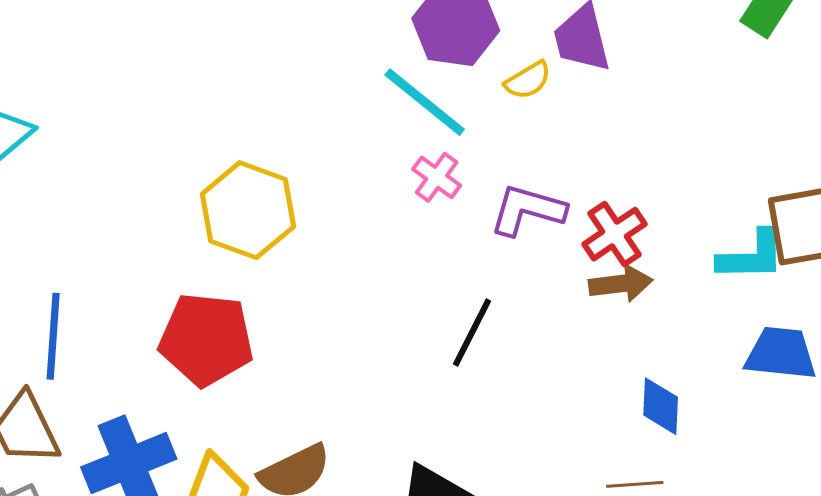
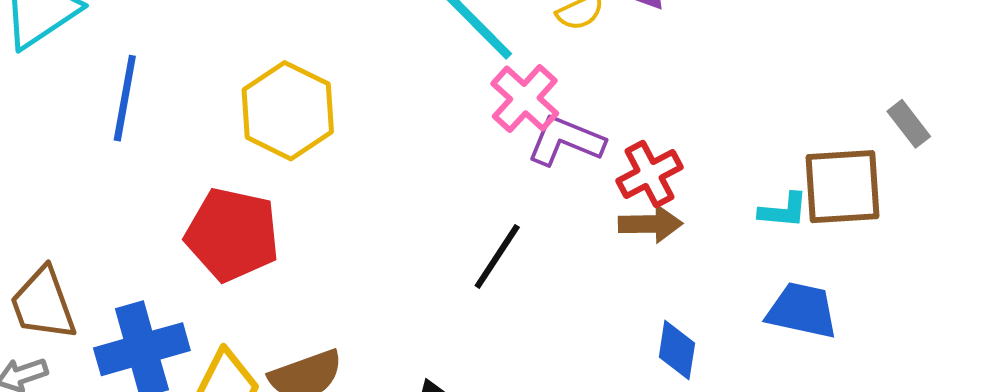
pink cross: (437, 177) -> (525, 99), moved, size x1.4
cyan L-shape: (751, 256) -> (783, 210), size x0.7
blue line: (53, 336) -> (125, 98), moved

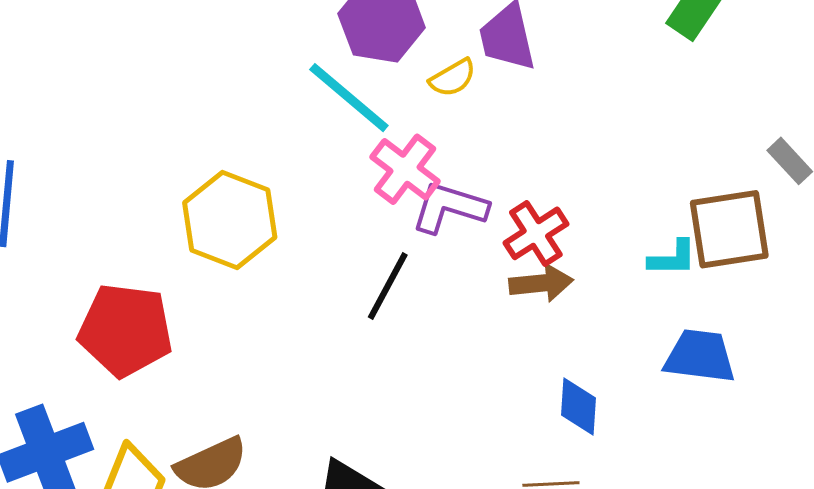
yellow hexagon: (288, 111) -> (230, 220), moved
black line: (497, 256) -> (388, 286), moved

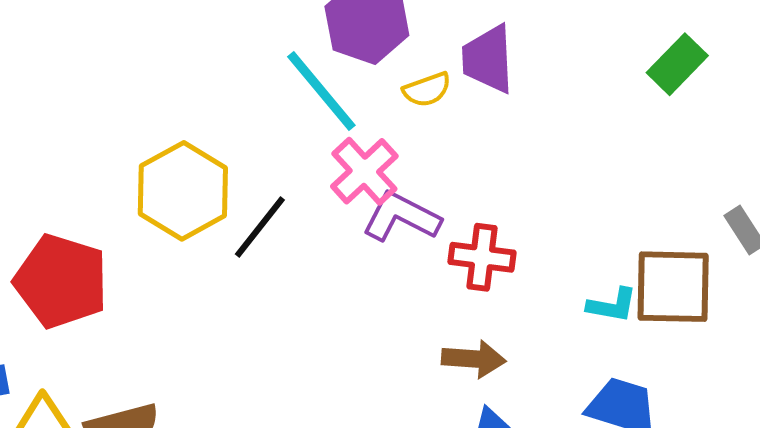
red cross: (536, 233) -> (482, 257), turned 30
brown arrow: (541, 283) -> (474, 359), moved
black line: (388, 286) -> (260, 227), moved

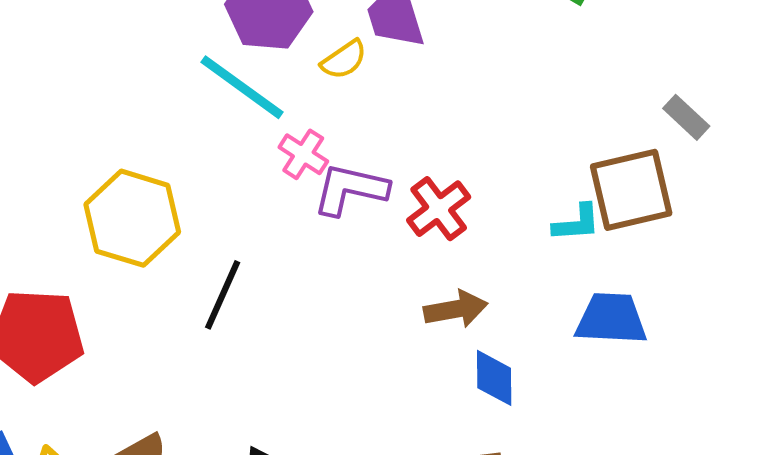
pink cross: (364, 171) -> (303, 154), size x0.7
black line: (260, 227) -> (223, 295), moved
red cross: (482, 257) -> (439, 209), turned -30

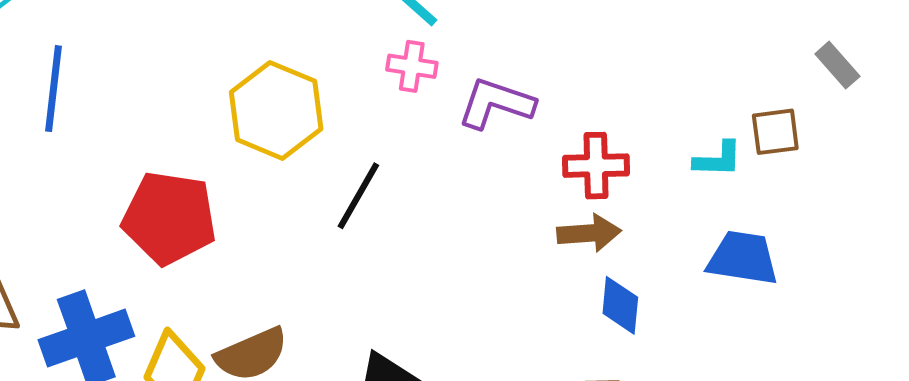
pink cross: (303, 154) -> (412, 66), moved, turned -30
brown square: (631, 190) -> (775, 132), size x0.6
red cross: (439, 209) -> (596, 166), moved, turned 30

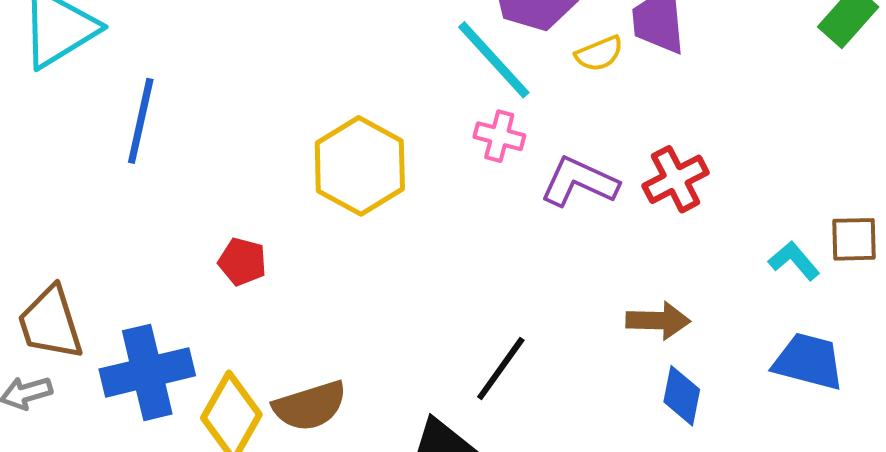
cyan L-shape: (718, 159) -> (794, 261), turned -138
red cross: (596, 166) -> (676, 179), moved, turned -32
black line: (358, 196) -> (501, 368), moved
red pentagon: (169, 218) -> (242, 262), size x0.5

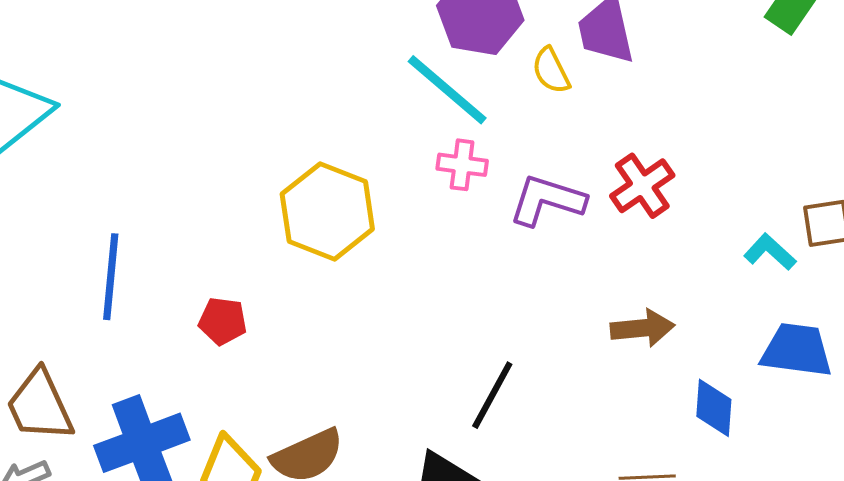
yellow semicircle: (599, 54) -> (551, 71), turned 93
blue line: (141, 121) -> (111, 277), moved
blue diamond: (682, 396) -> (714, 408), moved

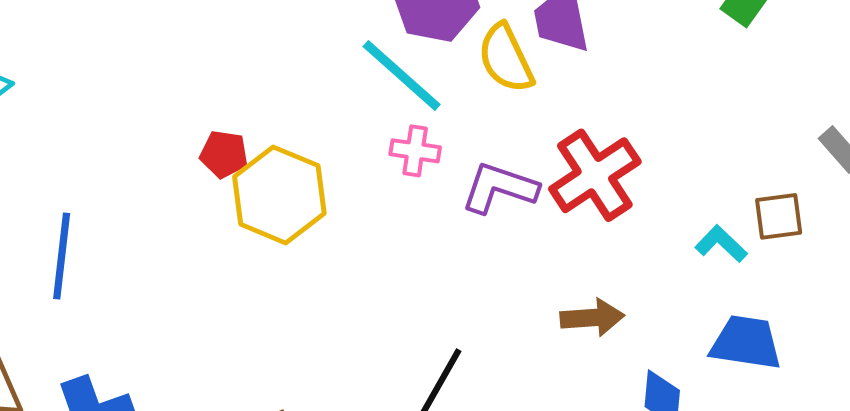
yellow semicircle: (551, 71) -> (506, 58), size x1.5
red cross: (642, 186) -> (595, 175), size x1.4
red pentagon: (223, 321) -> (224, 154), moved

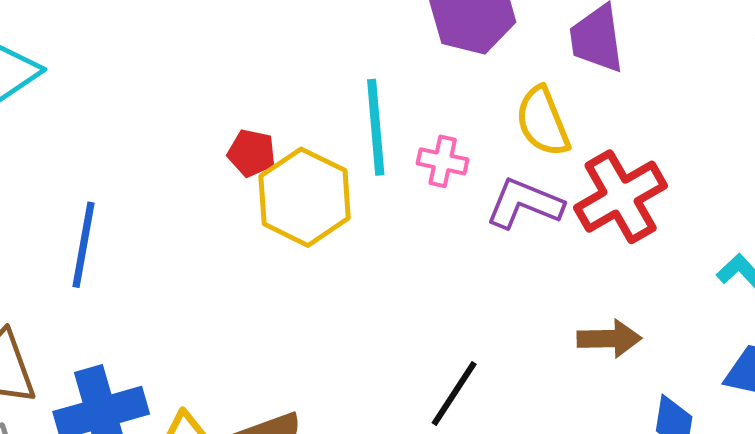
yellow semicircle: (506, 58) -> (543, 122), moved
cyan line: (402, 75) -> (376, 127), moved, turned 40

